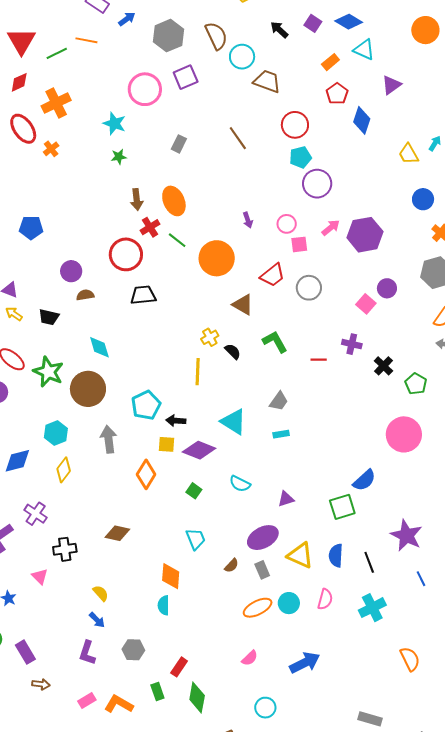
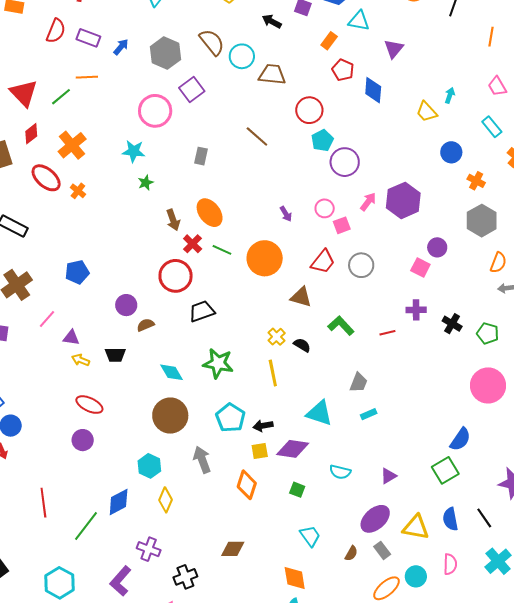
green star: (48, 372) -> (218, 363), moved

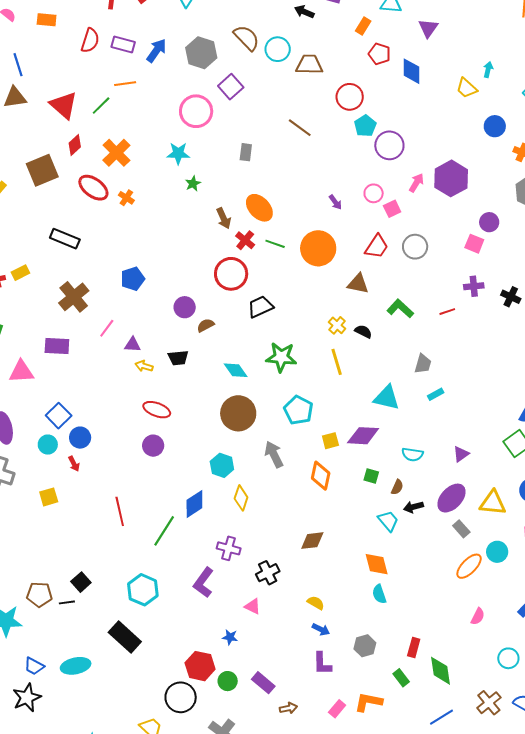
blue arrow: (121, 47) -> (156, 51), size x1.4
black arrow: (263, 426) -> (413, 507), moved
brown semicircle: (351, 553) -> (397, 487), moved

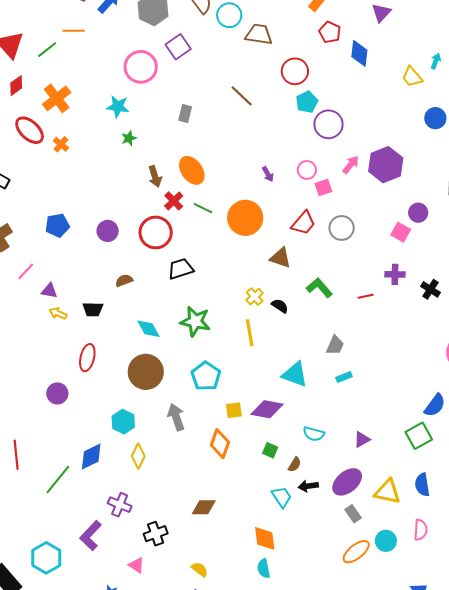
purple circle: (185, 307) -> (108, 231), moved
red ellipse: (157, 410) -> (87, 358), moved, turned 76
cyan hexagon: (143, 590) -> (46, 558), moved

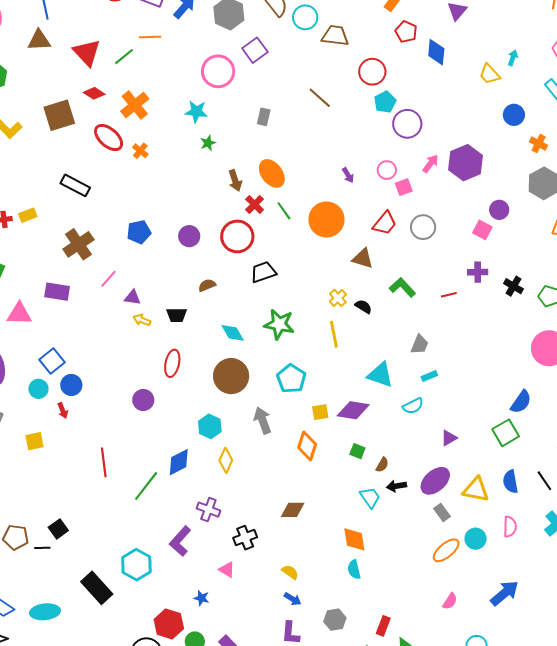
red diamond: (16, 86) -> (94, 93), turned 70
green line: (203, 208) -> (284, 211), turned 30
cyan semicircle: (314, 434) -> (413, 406), moved, turned -40

